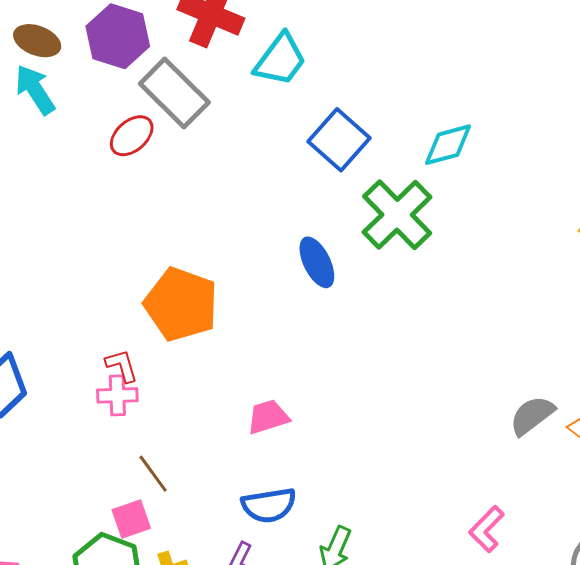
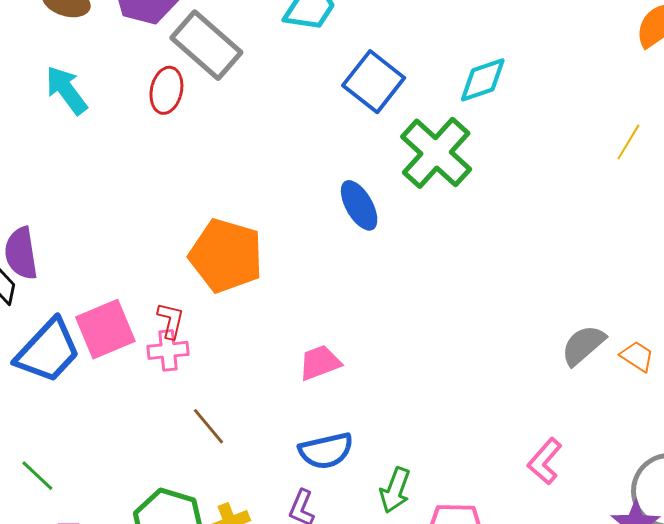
cyan arrow: (35, 90) -> (66, 90), moved
red ellipse: (132, 136) -> (166, 90), turned -33
red L-shape: (122, 366) -> (171, 320), turned 33
pink square: (131, 519) -> (105, 329), moved, size x1.5

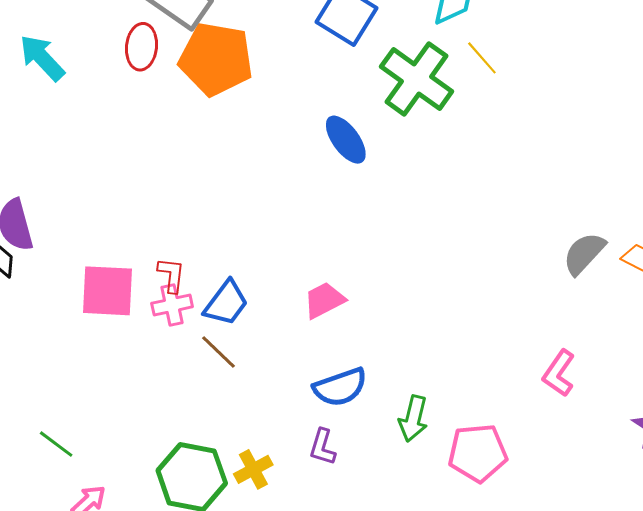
yellow line: (628, 142) -> (482, 58), moved, turned -66
orange pentagon: (226, 256) -> (216, 59), moved
pink square: (105, 329) -> (107, 291), turned 32
blue trapezoid: (48, 351) -> (226, 303), moved, size x0.7
brown line: (208, 426) -> (218, 352), moved

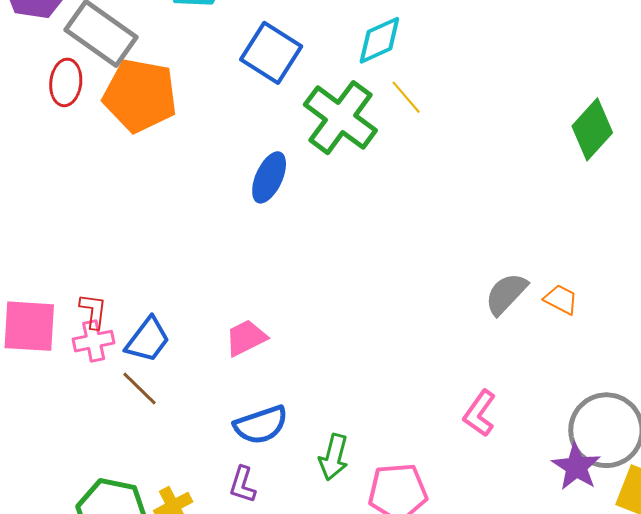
blue ellipse: (346, 140) -> (269, 177), turned 60

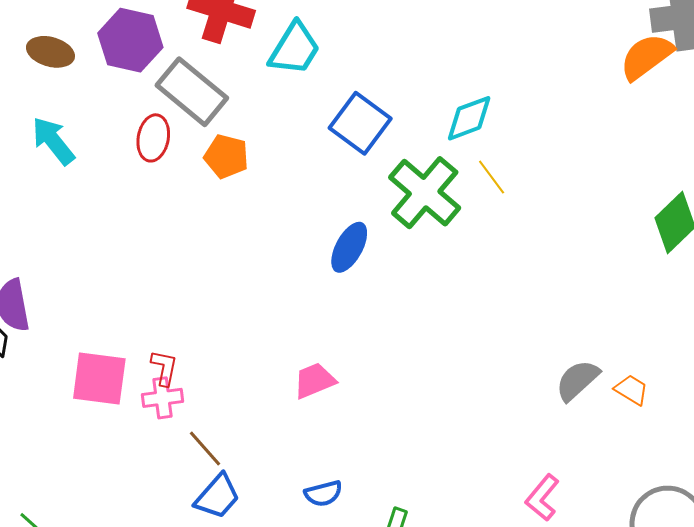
orange pentagon: (140, 96) -> (226, 156), size x0.6
pink trapezoid: (246, 338) -> (314, 381), moved
blue trapezoid: (148, 340) -> (217, 496), moved
blue semicircle: (261, 425) -> (323, 494), size x0.7

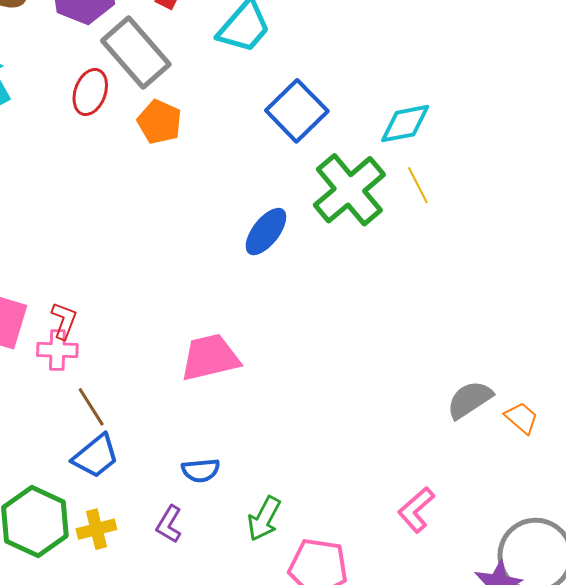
pink trapezoid: (314, 381) -> (210, 357), size x1.4

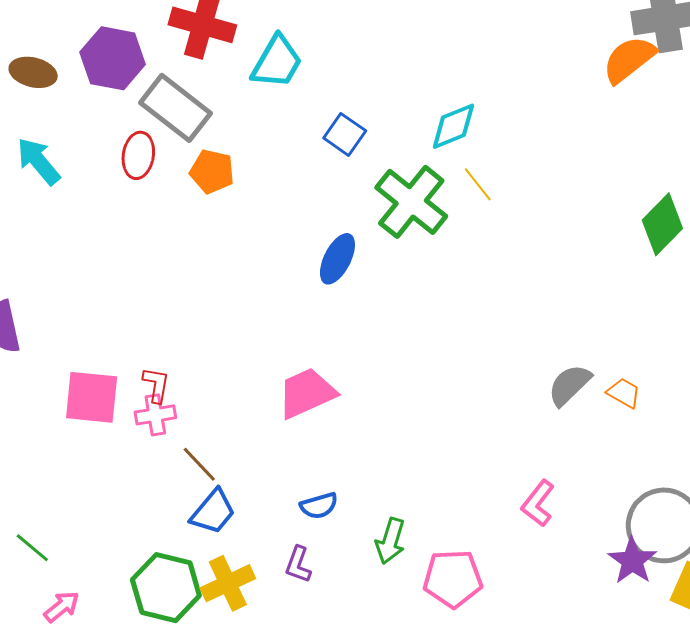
blue square: (297, 111) -> (345, 134), size x0.7
yellow cross: (96, 529) -> (228, 583), size x1.4

